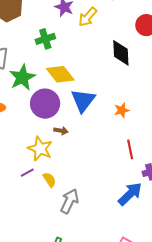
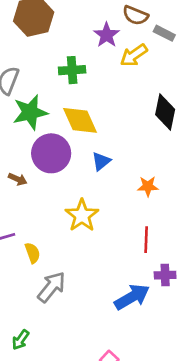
blue triangle: (83, 100) -> (101, 161), size x0.6
brown arrow: (61, 131) -> (18, 179), moved
yellow star: (40, 149) -> (82, 215), moved

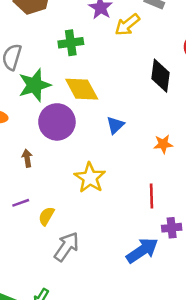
blue triangle: (101, 161) -> (115, 125), moved
brown arrow: (18, 179) -> (27, 158), moved, turned -119
orange star: (148, 186) -> (163, 144), moved
yellow semicircle: (32, 253) -> (46, 216), turned -126

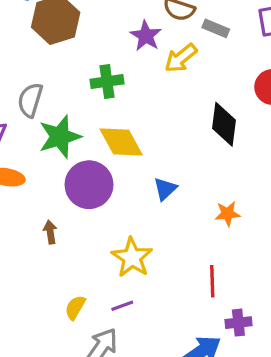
purple line: (21, 203) -> (122, 306), moved

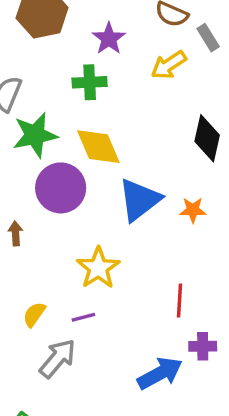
gray rectangle: (216, 28) -> (208, 38), turned 30
purple star: (146, 36) -> (109, 39), moved
blue triangle: (165, 189) -> (139, 200), size x1.8
orange star: (227, 214) -> (193, 210), moved

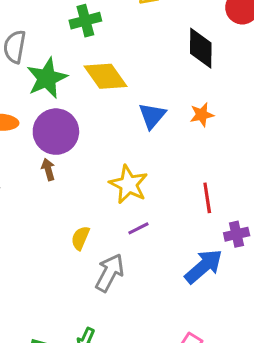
purple circle: (61, 188) -> (56, 132), moved
blue triangle: (139, 200) -> (152, 116), size x0.7
purple line: (83, 317) -> (138, 228), moved

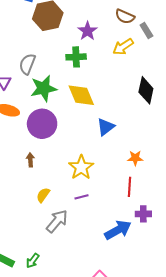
orange star: (202, 115) -> (135, 158), moved
brown arrow: (48, 169) -> (30, 160), moved

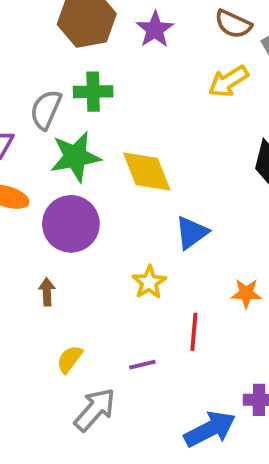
purple star: (87, 31) -> (155, 29), moved
green cross: (76, 57) -> (93, 92), moved
yellow star: (81, 167) -> (149, 282), moved, size x0.7
red line: (129, 187) -> (194, 332), moved

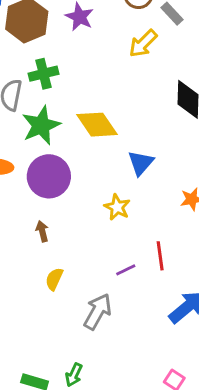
red line: (194, 332) -> (160, 256), moved
yellow semicircle: (70, 359) -> (54, 279), moved

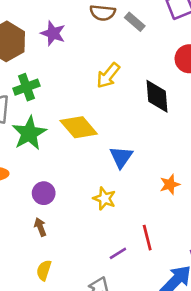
yellow arrow: (143, 44) -> (108, 76), moved
purple circle: (49, 176) -> (44, 193), moved, size x0.6
yellow semicircle: (54, 279) -> (44, 270), moved

